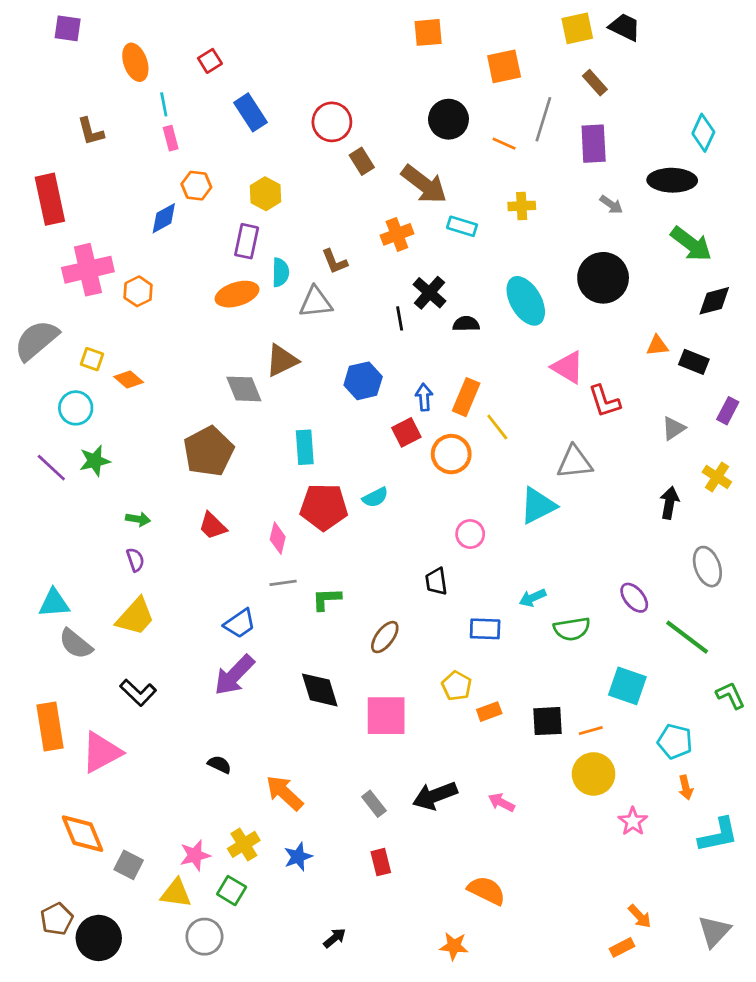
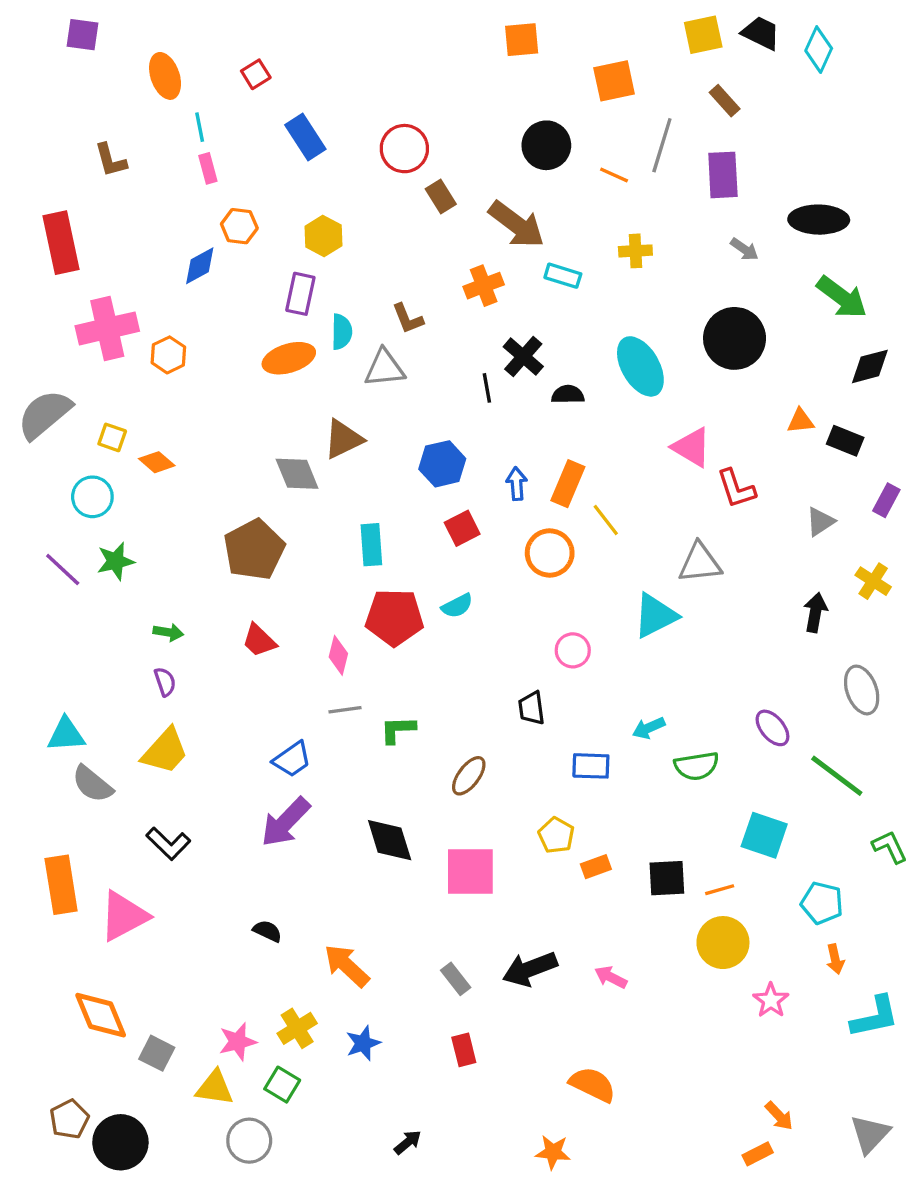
cyan diamond: (703, 133) -> (819, 50), moved
red square: (406, 432) -> (462, 528), moved

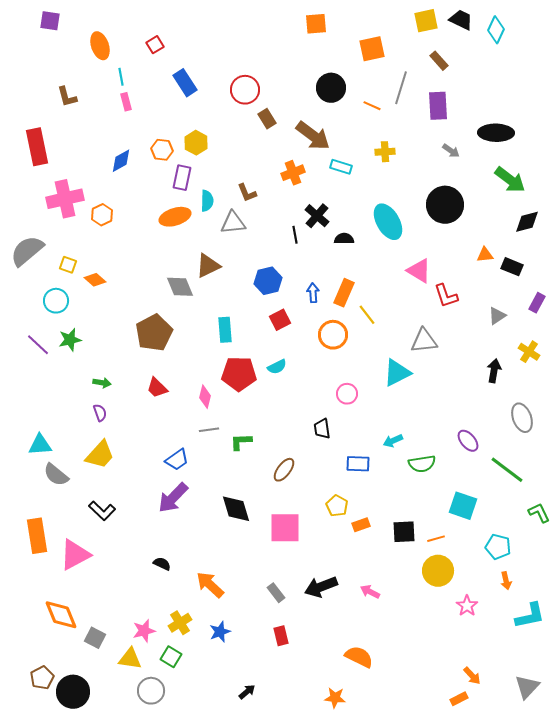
orange hexagon: (239, 226) -> (162, 150), moved

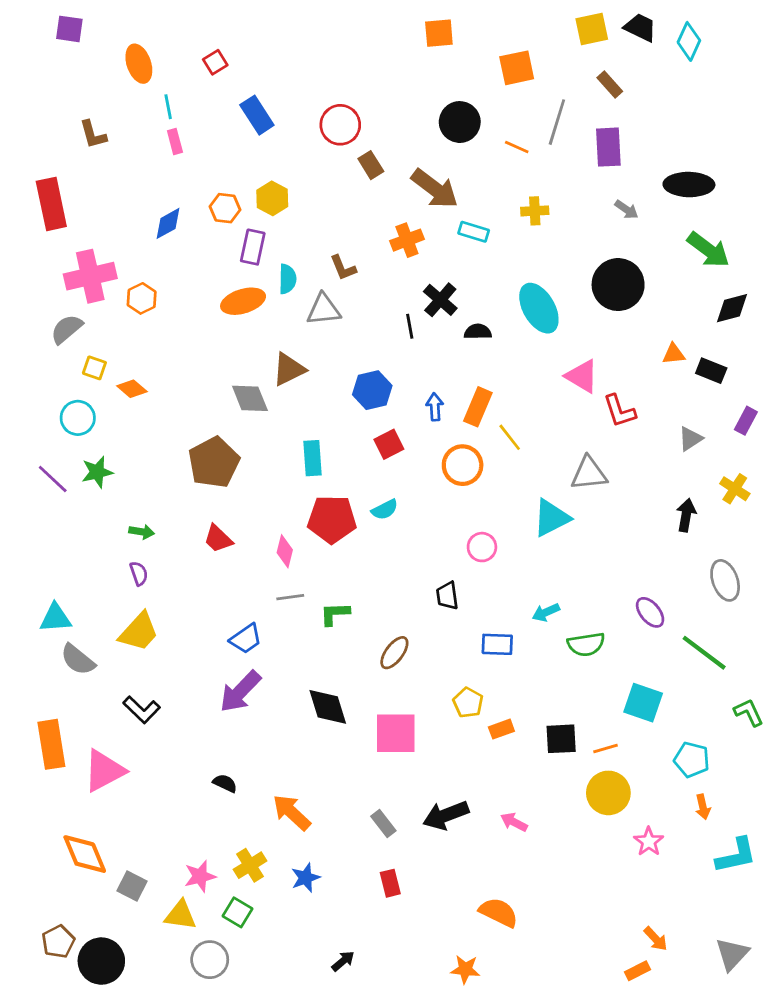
gray semicircle: (27, 251) -> (67, 329), moved, size x0.7

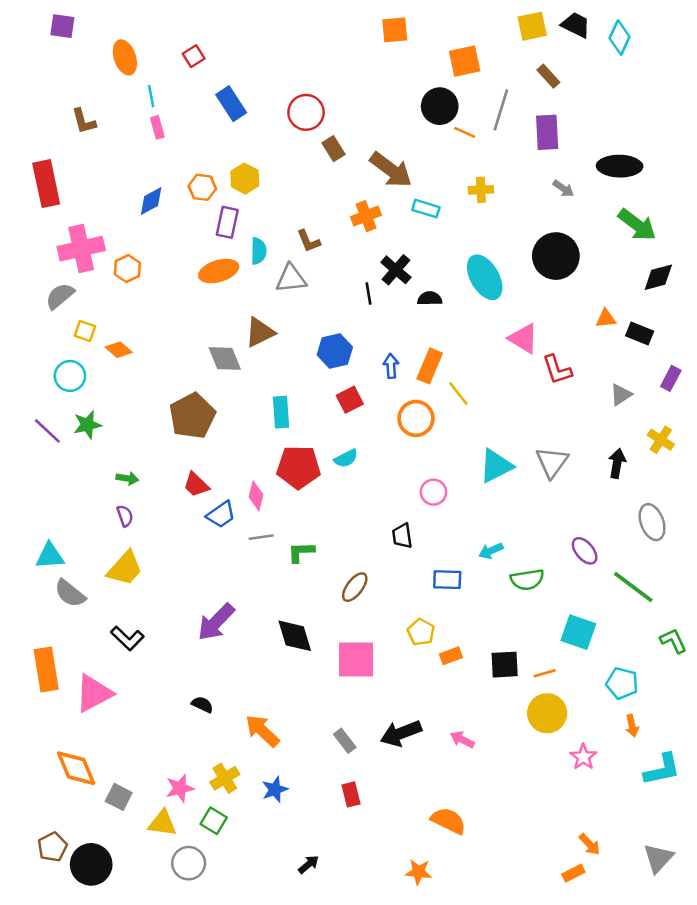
black circle: (460, 122) -> (440, 106), moved
gray triangle: (589, 473) -> (552, 462), moved, turned -48
blue trapezoid: (246, 639) -> (221, 515), moved

